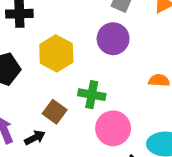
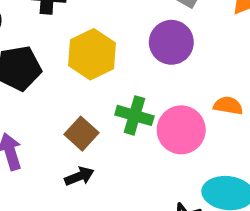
pink circle: (113, 128) -> (181, 130), moved
black arrow: (35, 138) -> (79, 176), moved

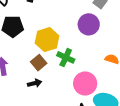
yellow hexagon: (92, 54) -> (47, 40), moved
pink circle: (181, 130) -> (85, 83), moved

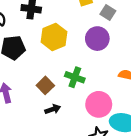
yellow hexagon: (47, 40) -> (54, 37), moved
black arrow: (35, 83) -> (53, 109), moved

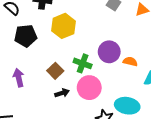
purple circle: (97, 39) -> (109, 52), moved
pink circle: (99, 104) -> (89, 88), moved

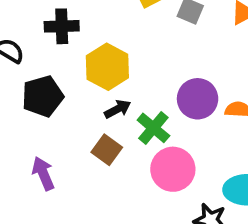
green cross: (83, 63) -> (153, 128), turned 30
black arrow: (62, 93) -> (118, 109), moved

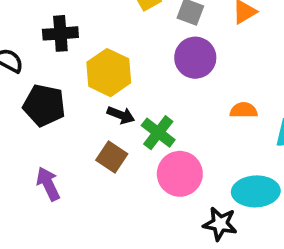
black pentagon: (43, 96) -> (44, 105), turned 30
purple circle: (198, 99) -> (195, 58), moved
black arrow: (118, 109) -> (121, 115), turned 52

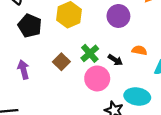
black arrow: (121, 115) -> (115, 60), moved

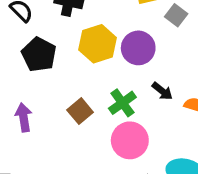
purple circle: (118, 16) -> (138, 48), moved
black arrow: (115, 60) -> (162, 91), moved

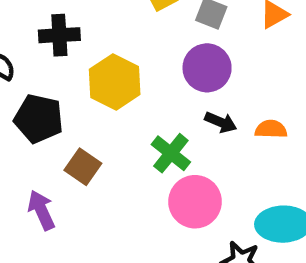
purple circle: (138, 48) -> (207, 68), moved
brown square: (80, 111) -> (83, 167), moved

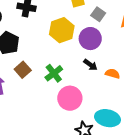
yellow hexagon: (115, 82) -> (62, 30), moved
green cross: (171, 153) -> (54, 73), moved

